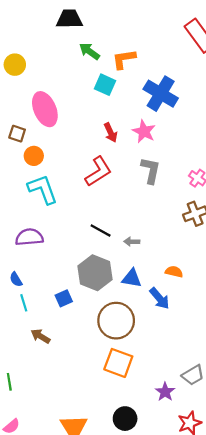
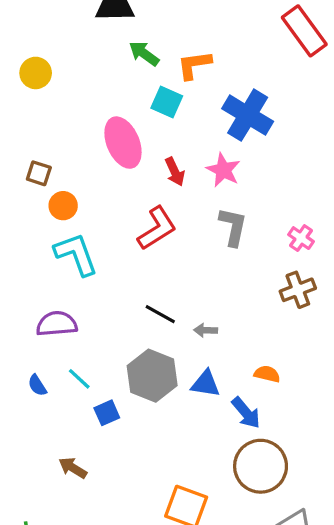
pink ellipse: (45, 109) -> (123, 143), moved
cyan line: (24, 303) -> (79, 379), moved, turned -30
brown circle: (116, 321) -> (261, 466), moved

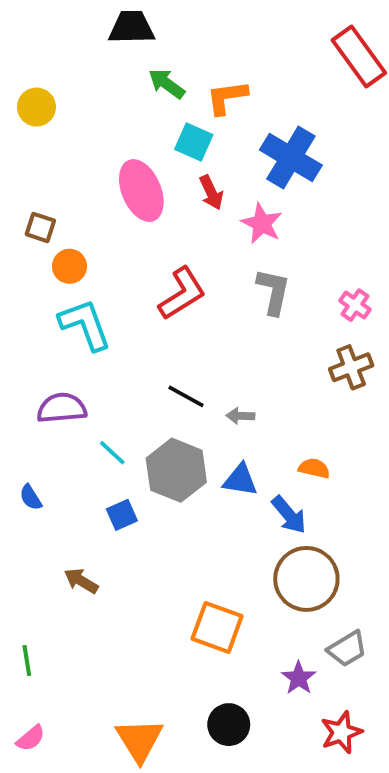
red arrow: (175, 172) -> (211, 192), moved
cyan line: (79, 379) -> (112, 453), moved
blue semicircle: (37, 385) -> (31, 497), moved

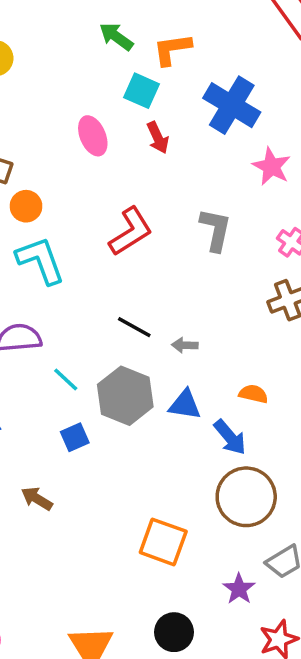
pink ellipse: (141, 191) -> (93, 136), size x0.7
pink star: (262, 224) -> (271, 167), moved

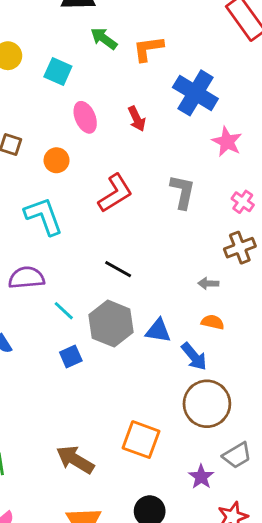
cyan square: (142, 91) -> (58, 71), moved
orange circle: (26, 206) -> (57, 160), moved
gray arrow: (185, 345) -> (208, 283), moved
brown arrow: (37, 499) -> (75, 460), moved, size x1.5

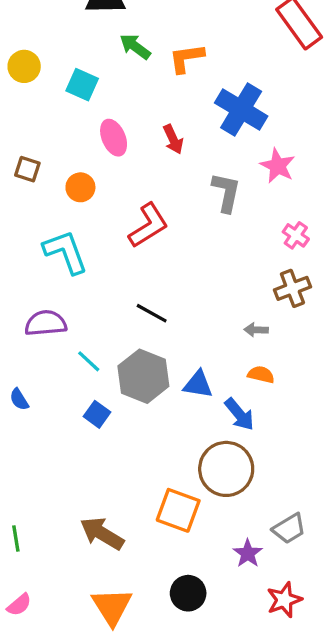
gray L-shape: (183, 192) -> (226, 192), moved
blue square: (71, 356) -> (97, 414), turned -30
brown circle: (207, 404) -> (226, 469), moved

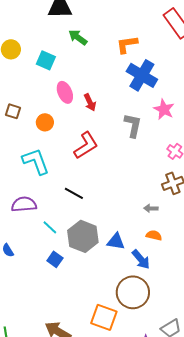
orange L-shape: (186, 58) -> (127, 44), moved
red arrow: (173, 139) -> (90, 102), moved
black line: (152, 313) -> (74, 193), moved

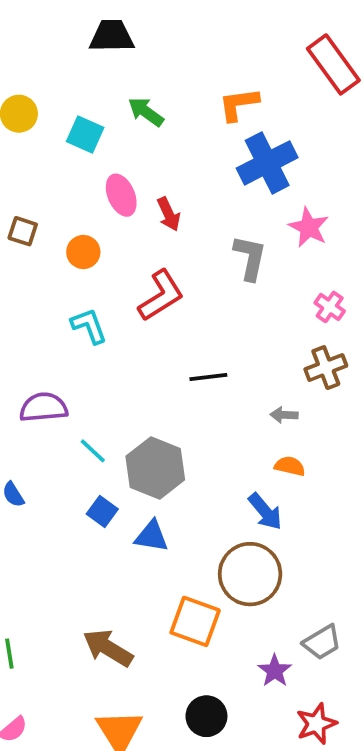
green arrow: (78, 37) -> (146, 112), moved
blue cross: (142, 75) -> (267, 163), turned 32
cyan L-shape: (36, 161) -> (89, 326), moved, size x0.7
black line: (74, 193) -> (208, 377), moved, turned -36
blue triangle: (116, 241) -> (152, 536), moved

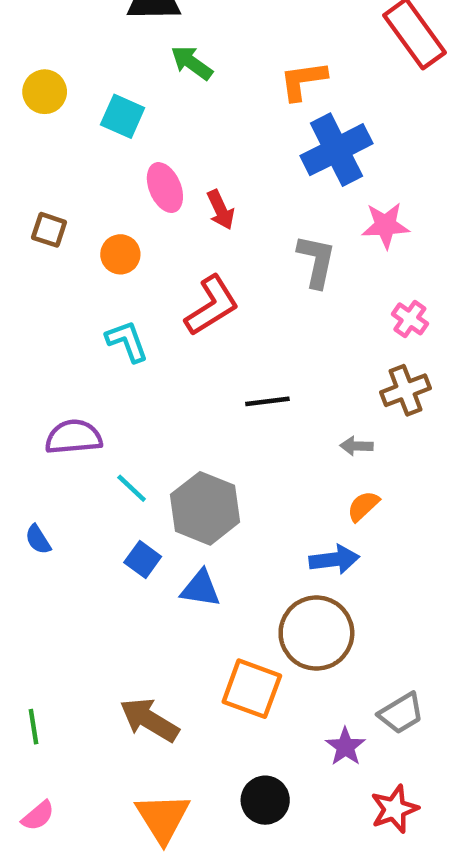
green arrow: (146, 112) -> (192, 63), moved
pink star: (309, 227) -> (385, 225), turned -30
orange semicircle: (290, 466) -> (363, 506), turned -56
blue arrow: (265, 512) -> (334, 560), turned -57

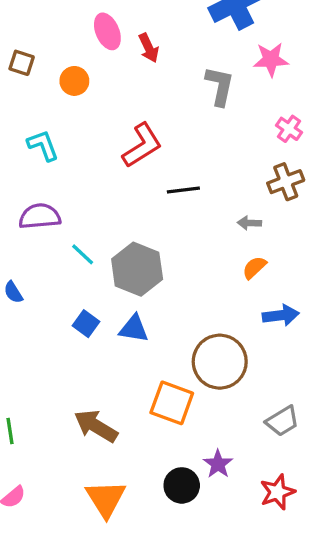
red L-shape: (212, 306) -> (142, 145), moved
cyan L-shape: (127, 341) -> (43, 145), moved
blue square: (143, 560) -> (86, 324), moved
blue arrow: (334, 560) -> (281, 315), moved
purple star: (345, 747) -> (218, 464), moved

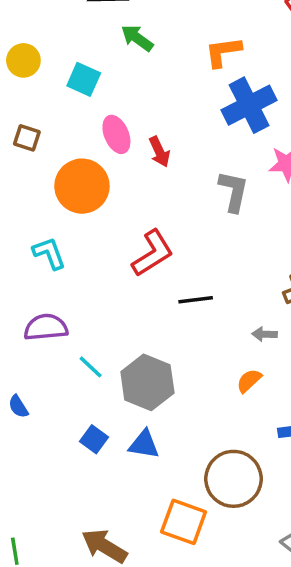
brown square: (22, 63) -> (27, 138), moved
orange circle: (74, 81) -> (82, 186), size x1.8
orange semicircle: (254, 268) -> (249, 381), moved

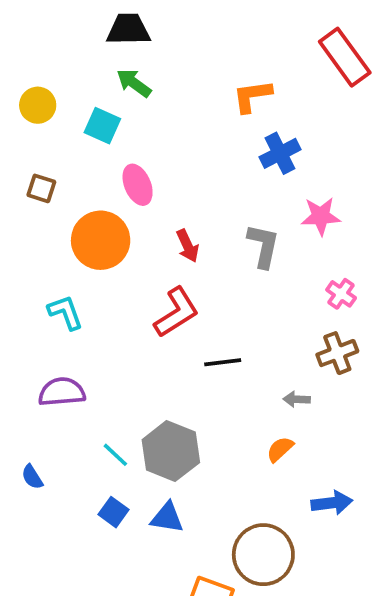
green arrow: (137, 38) -> (134, 83), moved
blue cross: (249, 105) -> (280, 153), size x0.7
red arrow: (159, 152) -> (188, 246), moved
cyan line: (91, 367) -> (115, 455), moved

